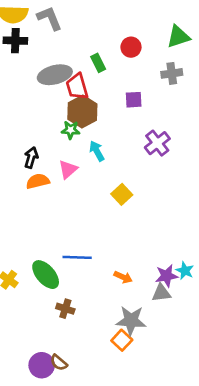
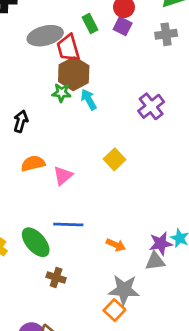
purple square: (134, 100) -> (123, 26), moved, turned 30
cyan arrow: (97, 151) -> (89, 100), moved
pink triangle: (68, 169) -> (63, 176), moved
orange semicircle: (38, 181) -> (33, 163), moved

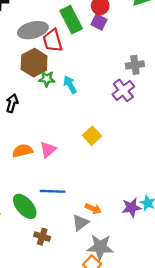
green rectangle: (90, 23) -> (71, 20), size x1.6
gray cross: (166, 34) -> (135, 65), moved
brown hexagon: (74, 74) -> (34, 63), moved
orange semicircle: (33, 163) -> (22, 151), moved
gray triangle: (155, 261) -> (80, 223), moved, turned -30

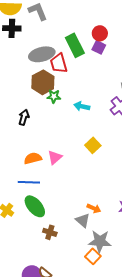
cyan arrow: (70, 85) -> (82, 106), moved, turned -49
blue line: (53, 191) -> (29, 182), moved
gray triangle: (80, 223) -> (83, 220), turned -42

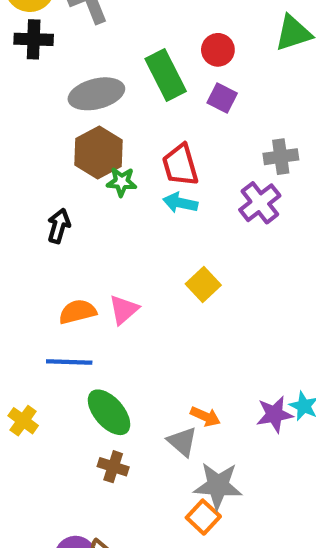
purple square: (99, 47) -> (222, 98), moved
red trapezoid: (59, 63) -> (180, 165), moved
green ellipse: (35, 206) -> (109, 412), moved

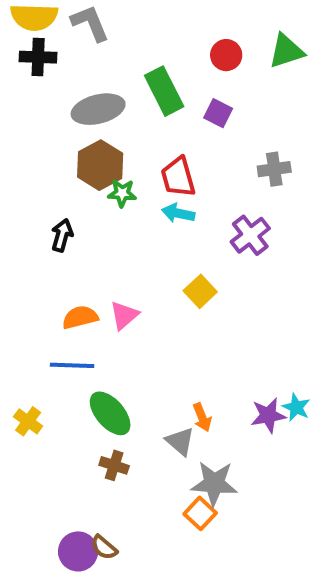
red circle: (218, 50) -> (226, 55), moved
purple cross: (260, 203) -> (250, 235), moved
orange arrow: (205, 416) -> (202, 417), turned 44

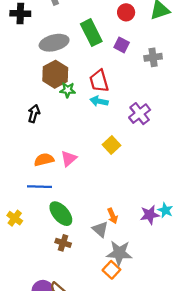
gray cross: (274, 169) -> (153, 57), moved

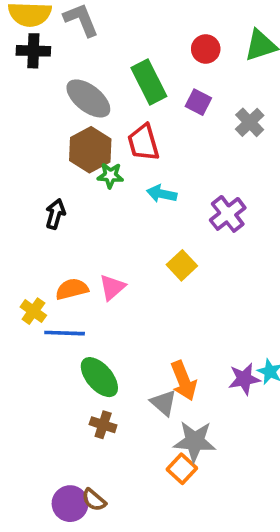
gray ellipse: (54, 43) -> (88, 98), turned 52
gray cross: (153, 57) -> (250, 122), turned -36
red trapezoid: (99, 81) -> (143, 142), moved
orange arrow: (113, 216) -> (184, 381), size x1.5
yellow cross: (15, 218) -> (33, 311), moved

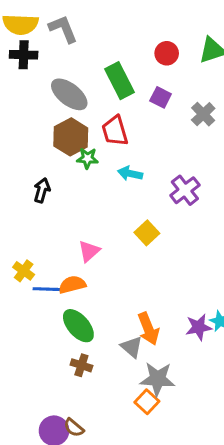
orange semicircle: (72, 289) -> (72, 285), moved

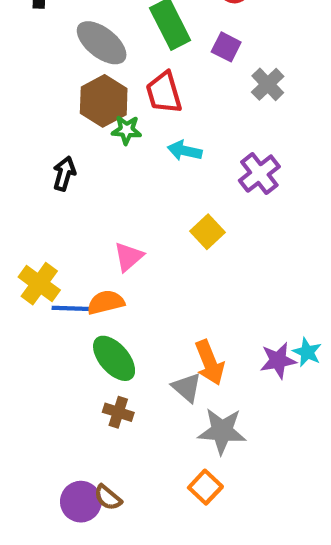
gray cross: (203, 114) -> (268, 84), moved
yellow cross: (24, 271) -> (39, 284), size x1.4
orange square: (147, 402) -> (205, 487), moved

